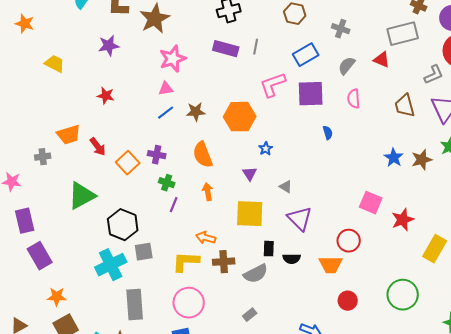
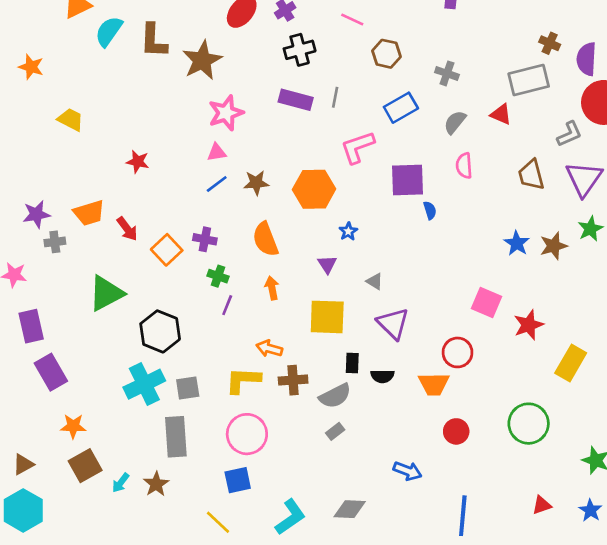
purple star: (109, 46) -> (36, 214), moved
purple square: (311, 94) -> (408, 180), moved
gray square: (144, 252) -> (188, 388), moved
gray rectangle: (250, 315) -> (335, 431), moved

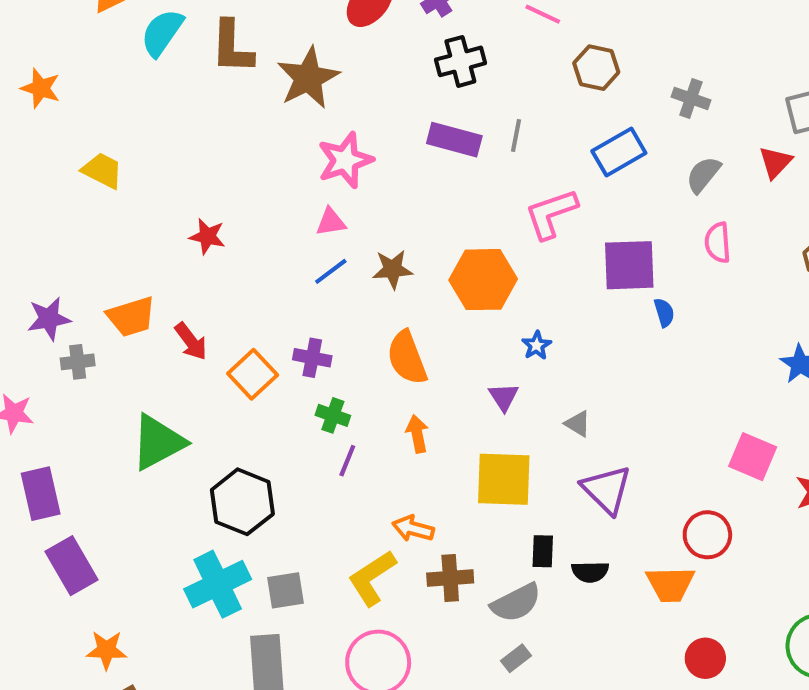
red triangle: (501, 114) -> (775, 162), turned 50
yellow L-shape: (243, 380) -> (372, 578), turned -36

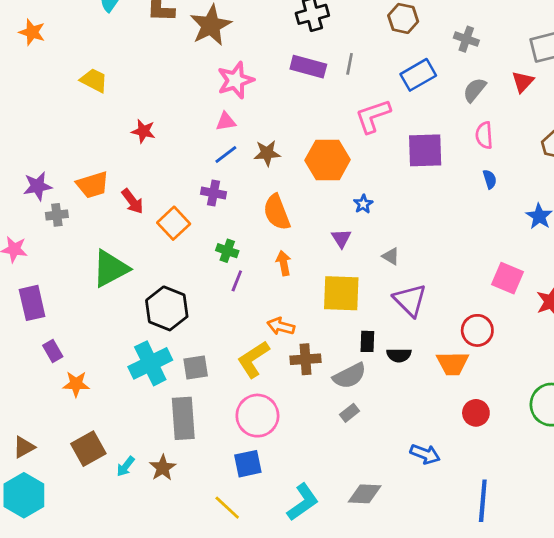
yellow trapezoid: (102, 171) -> (94, 80), moved
blue semicircle: (664, 313) -> (490, 179), moved
purple cross: (312, 358) -> (213, 193), moved
purple rectangle: (71, 566) -> (53, 351), size x0.6
orange star: (106, 650) -> (76, 384), moved

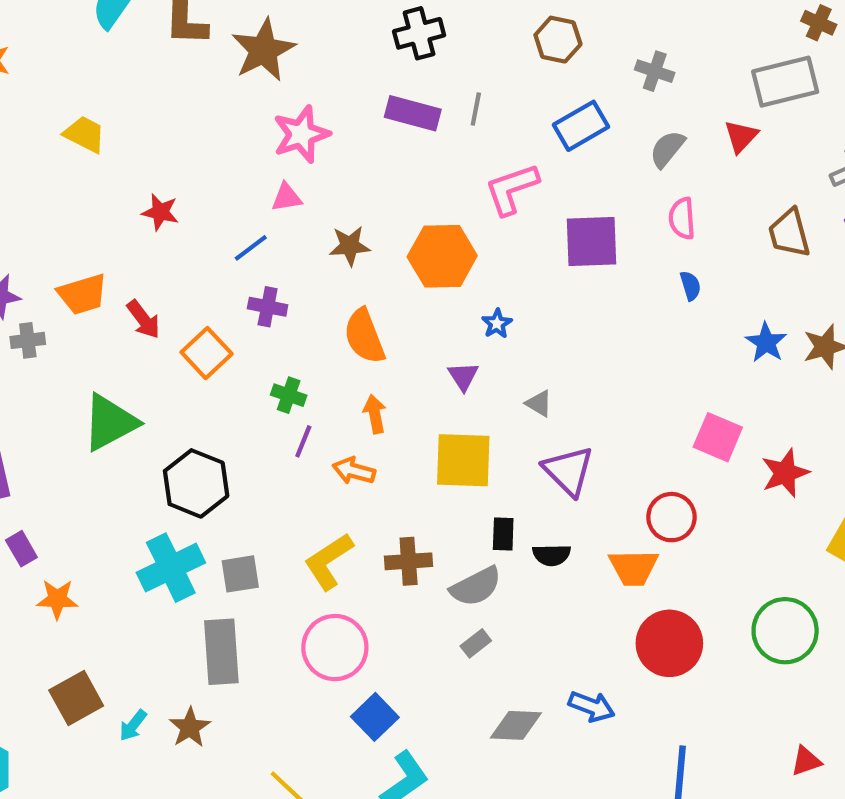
blue line: (226, 155) -> (251, 248), moved
orange arrow: (281, 326) -> (354, 471), moved
red circle: (476, 413) -> (669, 643), size x1.6
blue square: (248, 464) -> (375, 717), moved, turned -32
gray diamond: (365, 494) -> (516, 725), moved

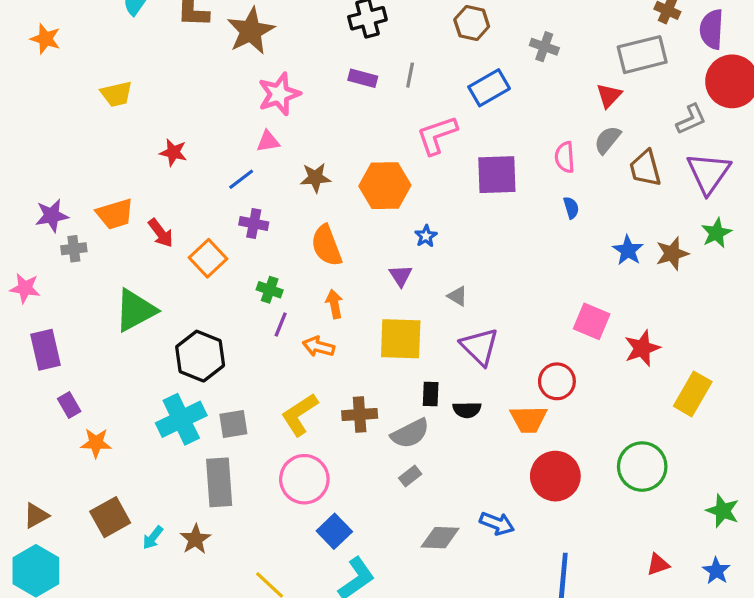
purple rectangle: (413, 113) -> (363, 78), size x0.7
yellow trapezoid: (85, 134) -> (116, 94), turned 140
gray semicircle: (667, 149) -> (607, 140), moved

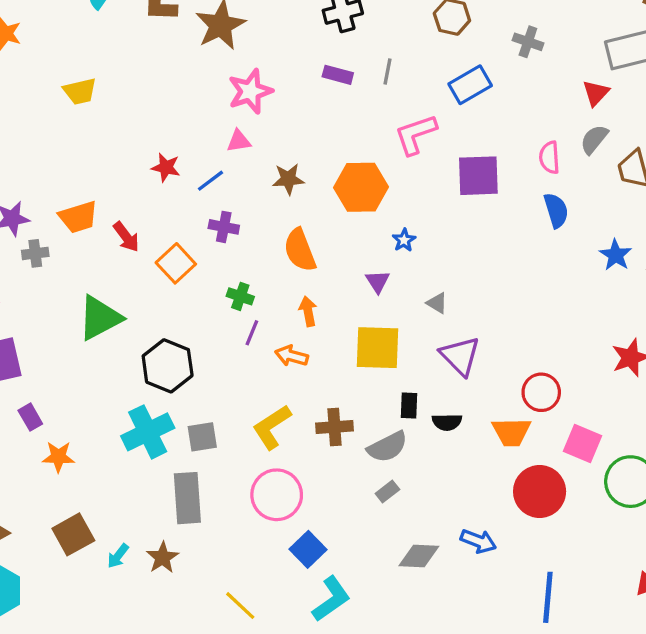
red star: (173, 152) -> (166, 167), moved
blue semicircle: (571, 208) -> (556, 210), size x1.5
pink square: (592, 321) -> (583, 444), moved

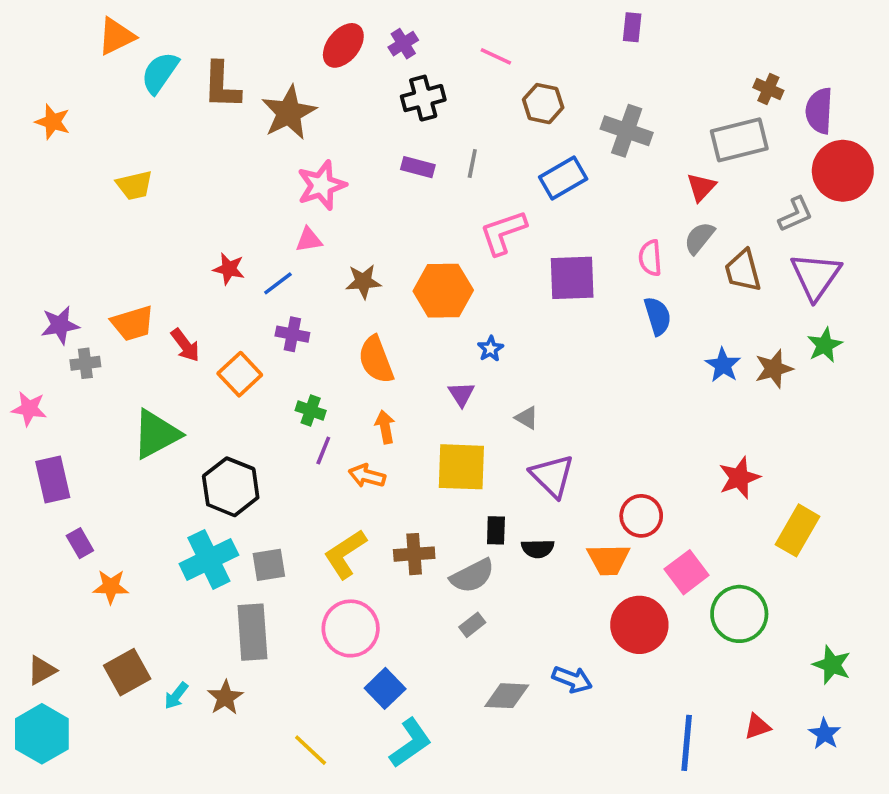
gray cross: (528, 42) -> (627, 131), size x1.5
pink square: (583, 444) -> (687, 572), turned 30
blue line: (548, 597) -> (687, 743), moved

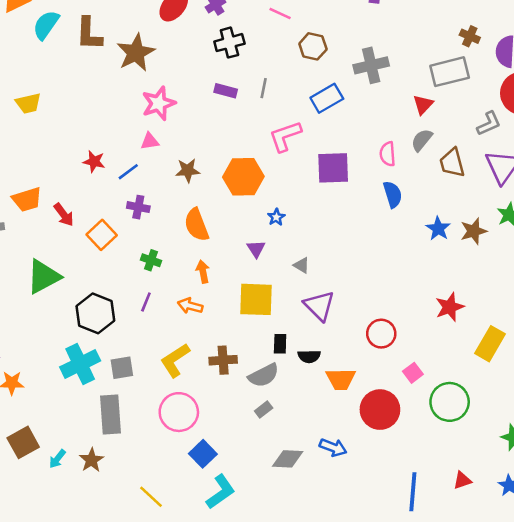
gray cross: (627, 131) -> (371, 65), turned -32
purple line: (323, 450) -> (146, 302), moved
orange trapezoid: (609, 559) -> (341, 379), moved
pink square: (687, 572) -> (413, 373), size x0.7

